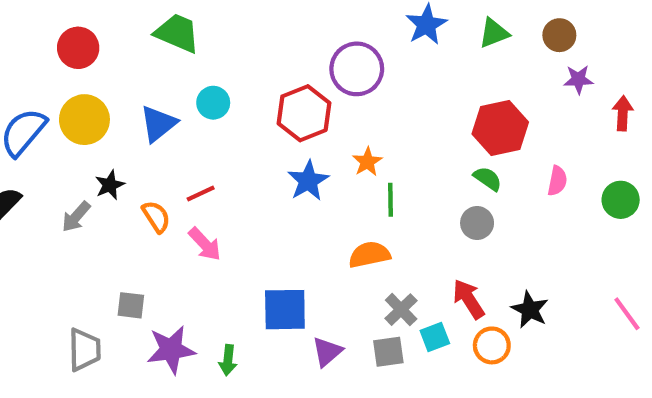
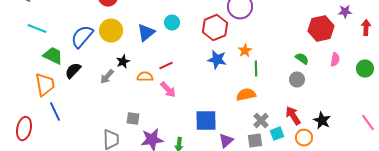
red hexagon: (500, 128) -> (321, 29), moved
blue star: (308, 181) -> (217, 60), turned -30
orange semicircle: (156, 217) -> (145, 77), turned -56

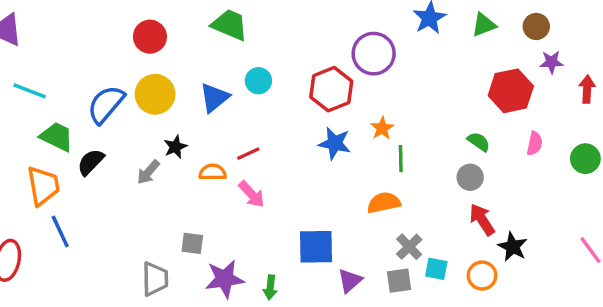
red arrow: (293, 116) -> (482, 220), moved
cyan square: (277, 134) -> (436, 269), turned 32

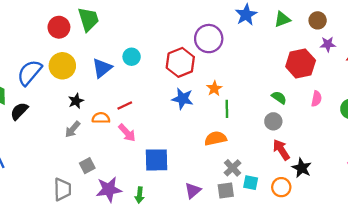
green trapezoid: (230, 25) -> (88, 19), moved, turned 50
gray arrow: (148, 172) -> (73, 129), moved
gray square: (192, 243) -> (87, 166), turned -35
blue square: (316, 247) -> (156, 160), moved

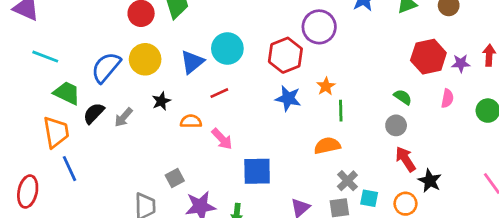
purple star: (328, 44) -> (461, 63), moved
cyan circle: (132, 57) -> (227, 48), size x1.5
red line: (125, 105) -> (219, 93), moved
gray arrow: (73, 129) -> (123, 117), moved

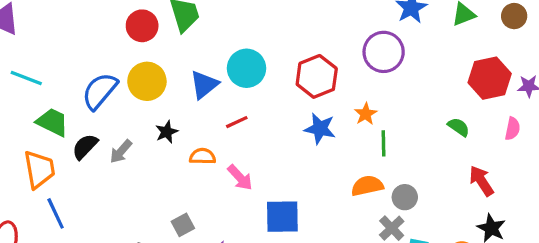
purple circle: (319, 27) -> (384, 52), moved
gray circle: (396, 125) -> (405, 197), moved
red arrow: (405, 159) -> (481, 181), moved

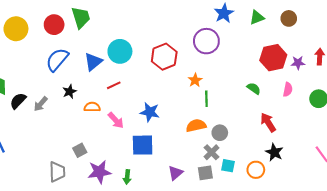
yellow circle: (147, 81) -> (16, 29), moved
blue semicircle: (100, 91) -> (57, 60), moved
blue star: (320, 129) -> (150, 112), moved

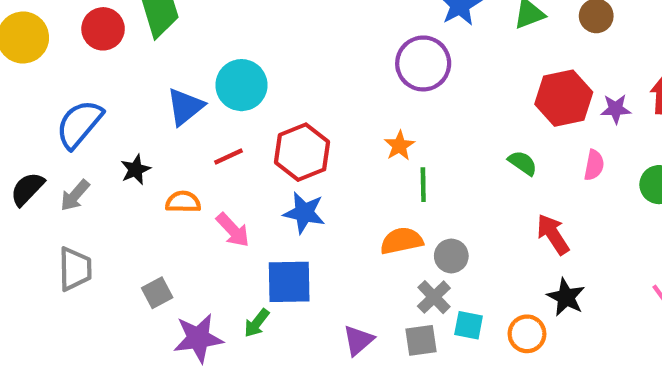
red hexagon: (164, 57) -> (302, 152), moved
blue semicircle: (57, 60) -> (79, 124), moved
gray trapezoid: (57, 172) -> (75, 269), moved
green arrow: (127, 177) -> (257, 323), moved, turned 32

